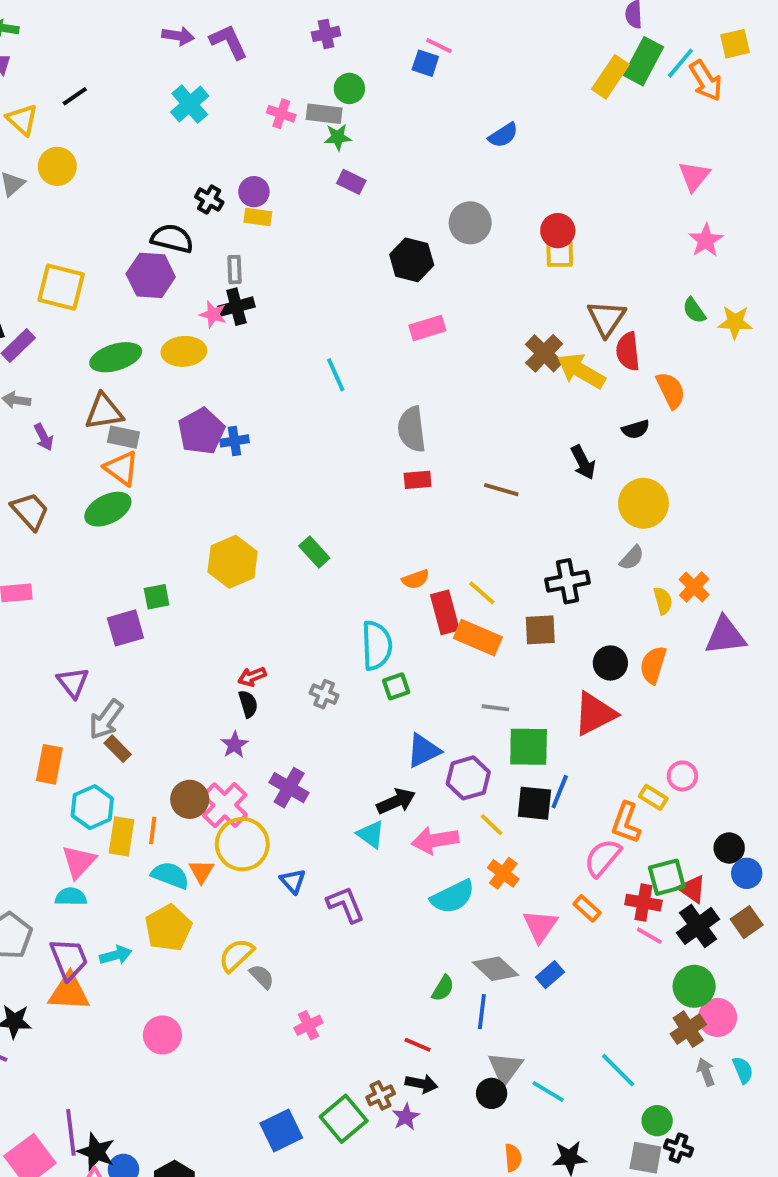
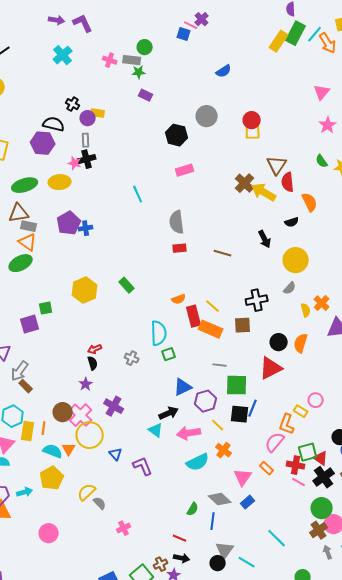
purple cross: (326, 34) -> (202, 19), moved, turned -32
purple circle: (254, 192) -> (88, 118), moved
cyan line: (618, 1070) -> (277, 538), moved

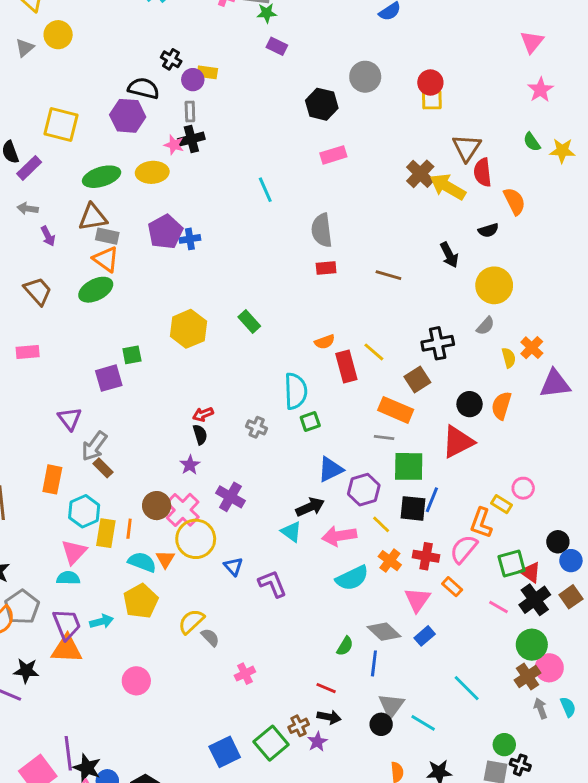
brown square: (243, 325) -> (417, 380), turned -30
orange rectangle: (211, 329) -> (396, 410), moved
red cross: (296, 465) -> (426, 556), moved

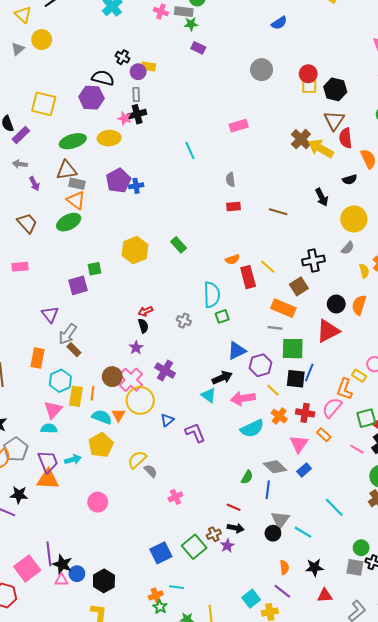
black hexagon: (322, 104) -> (335, 89), moved
gray semicircle: (322, 230) -> (230, 180), size x0.6
blue triangle: (233, 566) -> (167, 420), turned 32

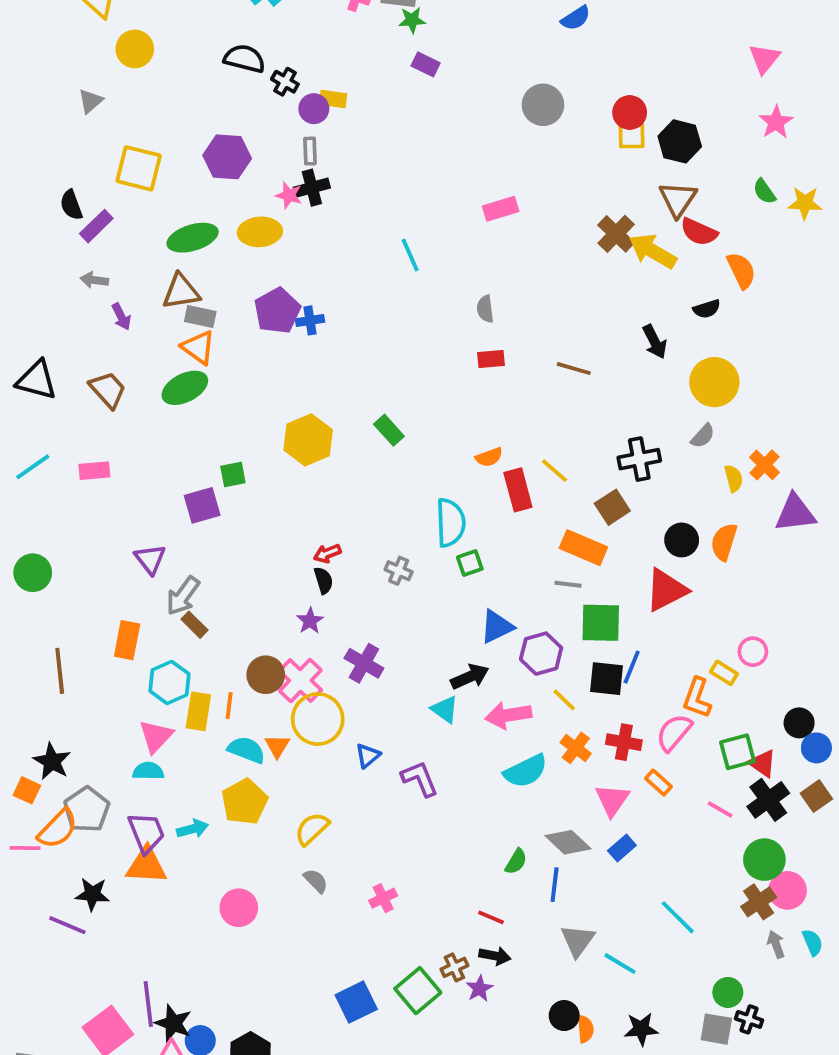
gray triangle: (18, 49) -> (90, 101), moved
black semicircle: (103, 78) -> (245, 59), moved
red semicircle: (346, 138) -> (699, 232), turned -60
gray semicircle: (151, 471) -> (316, 881), moved
black circle: (273, 533) -> (564, 1016), moved

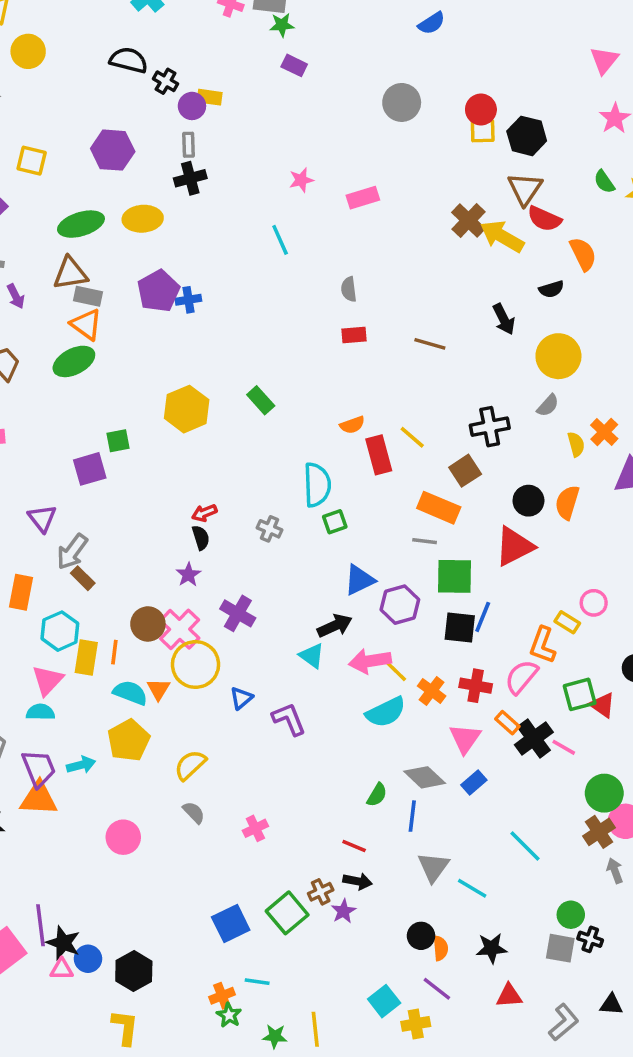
yellow square: (139, 168) -> (32, 161), size x0.7
pink star: (289, 195) -> (301, 180), moved, turned -30
yellow line: (564, 700) -> (396, 672), moved
black cross: (768, 800) -> (534, 739), moved

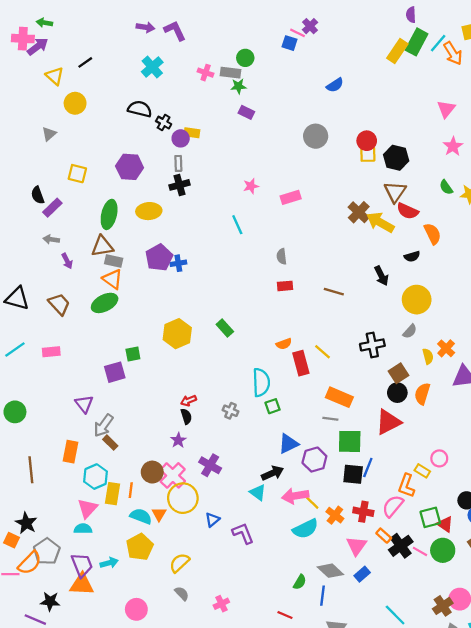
green ellipse: (81, 224) -> (109, 214), turned -60
brown square: (465, 471) -> (398, 373), moved
green circle: (604, 793) -> (443, 550), moved

